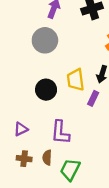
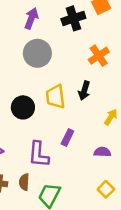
gray circle: (45, 40) -> (37, 53), moved
purple rectangle: (93, 98) -> (67, 138), moved

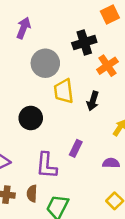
purple arrow: (31, 18) -> (23, 28), moved
black cross: (73, 18) -> (84, 43), moved
yellow trapezoid: (55, 97) -> (64, 91), moved

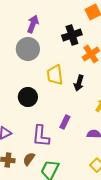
purple arrow: (23, 28) -> (33, 24), moved
gray circle: (45, 63) -> (28, 49), moved
brown semicircle: (32, 193) -> (29, 159), turned 32

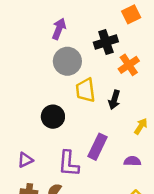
gray circle: (28, 49) -> (67, 61), moved
purple rectangle: (65, 122) -> (97, 147), size x1.5

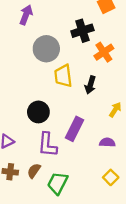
purple arrow: (59, 29) -> (26, 15), moved
black circle: (53, 117) -> (38, 112), moved

